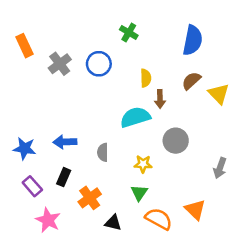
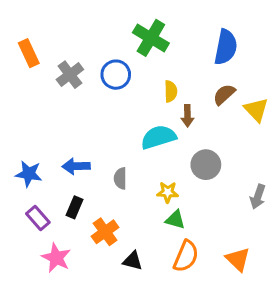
green cross: (129, 32) -> (151, 38), size x1.6
green triangle: (139, 193) -> (175, 220), moved, turned -48
orange triangle: (195, 210) -> (238, 259), moved
orange semicircle: (159, 219) -> (186, 256), turned 84

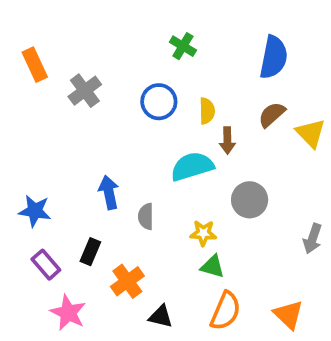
green cross: (151, 38) -> (183, 46), size x0.6
blue circle: (116, 75) -> (159, 102), moved
blue arrow: (76, 166) -> (109, 192), moved, turned 80

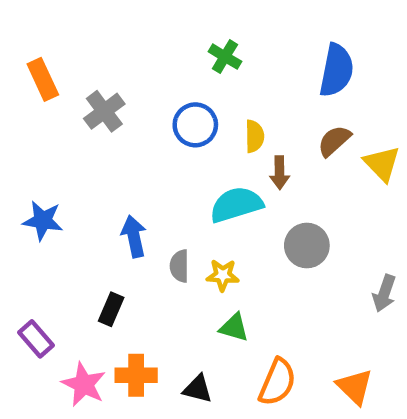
blue star: (35, 211) -> (43, 220), moved
yellow star: (203, 233) -> (223, 275), moved
purple rectangle: (46, 265) -> (36, 339), moved
green triangle: (213, 266) -> (234, 327), moved
orange cross: (127, 281) -> (136, 375), moved, turned 36

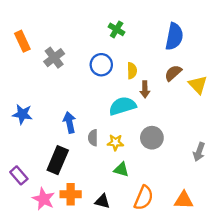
gray circle: (307, 246) -> (152, 138), moved
black rectangle: (111, 309) -> (58, 160), size x1.6
orange triangle: (355, 387) -> (184, 200), turned -42

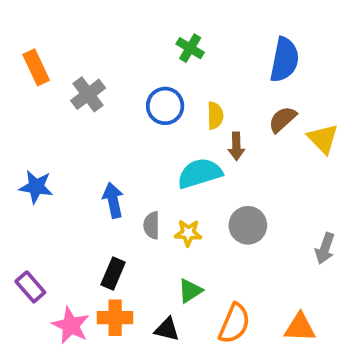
black rectangle: (58, 160) -> (113, 273), moved, size x0.7
green triangle: (121, 170) -> (190, 291), moved, turned -49

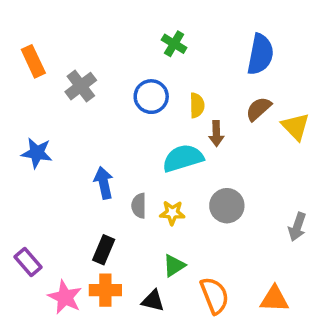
blue star: (36, 187) -> (37, 153), moved
orange semicircle: (234, 323) -> (215, 295), turned -45

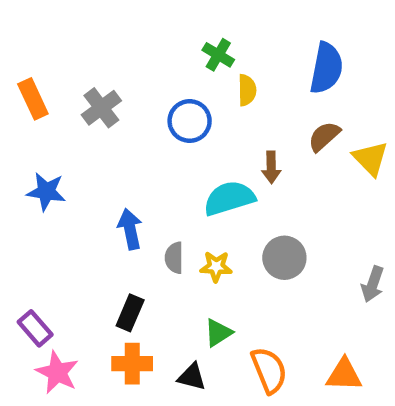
orange rectangle: (33, 61) -> (33, 99), moved
yellow semicircle: (197, 105) -> (247, 90), moved
pink star: (65, 297) -> (57, 372), moved

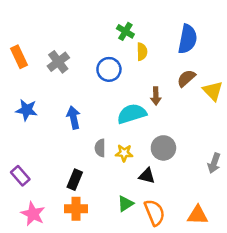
blue arrow: (130, 229) -> (73, 118), moved
purple rectangle: (35, 328) -> (20, 176), moved
green triangle: (218, 333) -> (125, 204), moved
black triangle: (192, 377) -> (147, 176), moved

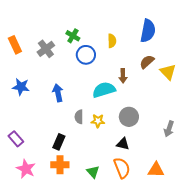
green cross: (125, 31) -> (73, 36), moved
black triangle: (147, 176) -> (123, 144), moved
green triangle: (125, 204) -> (93, 172), moved, turned -40

